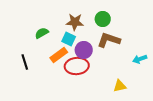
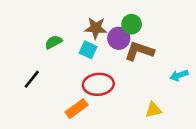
purple circle: (84, 50) -> (119, 38), moved
orange rectangle: (59, 55) -> (77, 109), moved
black line: (25, 62) -> (32, 79), turned 56

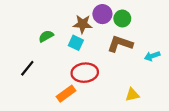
green circle: (132, 24) -> (122, 18), moved
purple circle: (119, 38) -> (102, 14), moved
cyan arrow: (179, 75) -> (152, 56), moved

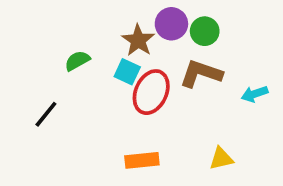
brown star: (83, 24) -> (138, 40), turned 30
red ellipse: (85, 73) -> (151, 92), moved, turned -60
orange rectangle: (66, 94) -> (142, 160), moved, turned 30

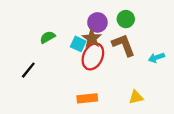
purple circle: (171, 24) -> (97, 22), moved
brown star: (138, 40) -> (92, 38), moved
brown L-shape: (201, 74) -> (124, 45), turned 50

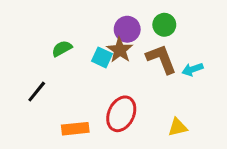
red ellipse: (93, 56) -> (121, 114), moved
cyan arrow: (156, 58) -> (193, 69), moved
orange rectangle: (87, 98) -> (75, 129), moved

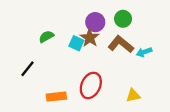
brown L-shape: (161, 59) -> (121, 44), turned -30

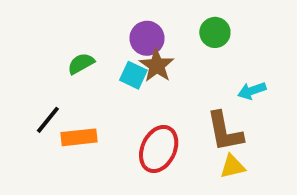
purple circle: (95, 22) -> (147, 38), moved
brown L-shape: (121, 44) -> (225, 131), moved, turned -140
orange rectangle: (56, 97) -> (79, 137), moved

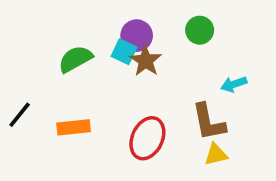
green semicircle: (81, 64) -> (75, 59), size x1.4
cyan square: (133, 75) -> (124, 52), moved
black line: (48, 120) -> (20, 115), moved

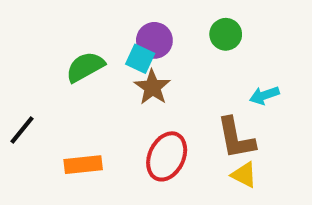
brown star: (146, 61) -> (152, 87), moved
orange rectangle: (74, 127) -> (83, 165), moved
yellow triangle: (216, 154) -> (244, 175), turned 40

